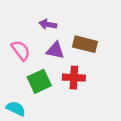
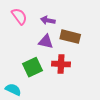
purple arrow: (48, 24) -> (48, 20), moved
pink semicircle: (21, 50) -> (19, 16), moved

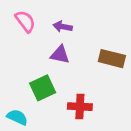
brown rectangle: (70, 37) -> (112, 59), moved
red cross: (61, 64) -> (80, 107), moved

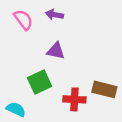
purple arrow: (63, 27) -> (55, 15), moved
brown rectangle: (112, 59) -> (104, 89), moved

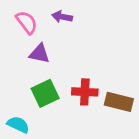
purple triangle: (56, 51) -> (39, 54), moved
red cross: (74, 99) -> (85, 92), moved

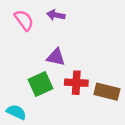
purple triangle: (39, 54) -> (56, 57), moved

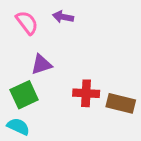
purple triangle: (56, 57) -> (41, 64), moved, turned -30
green square: (41, 84) -> (24, 95), moved

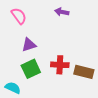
purple arrow: (63, 17) -> (62, 12), moved
green square: (24, 95) -> (31, 69), moved

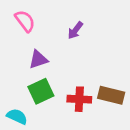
purple arrow: (62, 12) -> (75, 30), moved, turned -64
red cross: (60, 65) -> (79, 99), moved

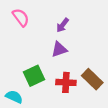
purple triangle: (38, 59) -> (59, 49), moved
brown rectangle: (111, 95) -> (92, 79), turned 30

